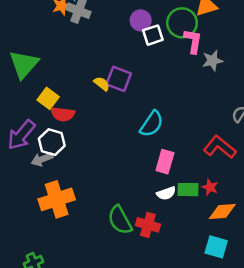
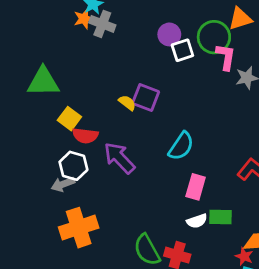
green triangle: (24, 64) -> (43, 82), turned 48
purple arrow: (21, 135) -> (119, 158), moved, turned 96
red star: (210, 187) -> (244, 256), moved

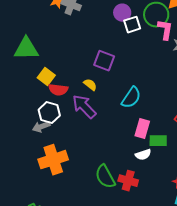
yellow semicircle: (127, 103) -> (90, 85), moved
green rectangle: (221, 217) -> (158, 141), moved

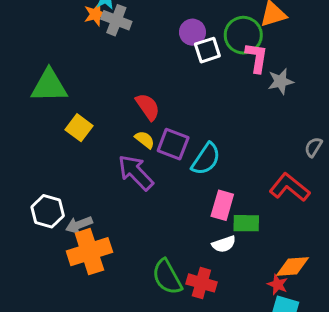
purple square: (104, 61) -> (173, 144), moved
red semicircle: (58, 90) -> (148, 107), moved, turned -132
white hexagon: (49, 113) -> (48, 211), moved
gray arrow: (41, 127) -> (79, 225), moved

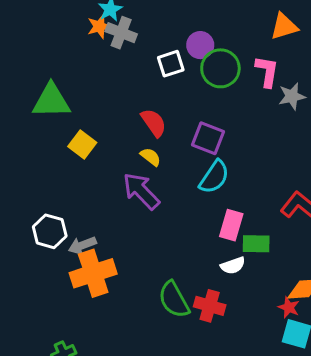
green circle: (243, 35) -> (220, 68), moved
white square: (207, 50) -> (171, 64), moved
purple square: (173, 144) -> (208, 138), moved

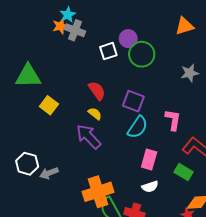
pink L-shape: (267, 71) -> (173, 120), moved
green rectangle: (256, 244) -> (183, 172), moved, turned 30
orange cross: (93, 273) -> (98, 192), moved

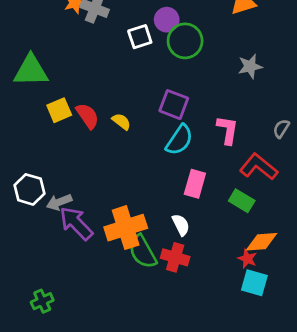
red semicircle: (97, 91) -> (87, 116), moved
yellow square: (49, 105) -> (59, 110), turned 30
purple arrow: (89, 137) -> (76, 223), moved
white semicircle: (150, 187) -> (181, 225), moved, turned -98

